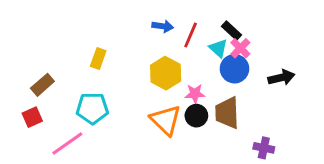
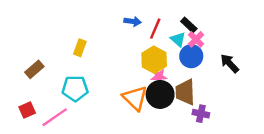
yellow hexagon: (166, 73) -> (154, 60), moved
black arrow: (281, 78) -> (230, 63), turned -120
black circle: (196, 116) -> (160, 94), size x1.5
red square: (32, 117) -> (27, 110), moved
purple cross: (264, 148) -> (201, 114), moved

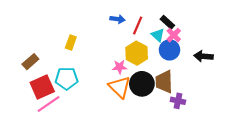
black arrow: (230, 63) -> (203, 56), turned -42
pink star: (159, 77) -> (120, 67), moved
red square: (27, 110) -> (42, 87), moved, size x1.6

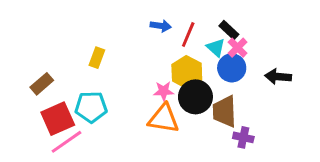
black circle: (142, 84) -> (195, 97), moved
orange triangle: (120, 87) -> (164, 119), turned -35

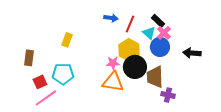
brown rectangle: (42, 84) -> (29, 58), turned -42
red square: (58, 119) -> (40, 82), size x0.6

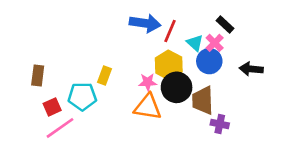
blue arrow: (111, 18) -> (145, 23), size x1.6
black rectangle: (158, 21) -> (225, 24), moved
yellow rectangle: (67, 40) -> (104, 76), moved

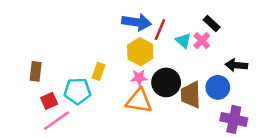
blue circle: (209, 61) -> (218, 87), moved
yellow hexagon: (169, 65) -> (140, 52), moved
purple cross: (220, 124) -> (234, 119), moved, size x1.5

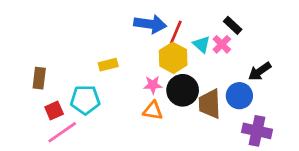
yellow hexagon: (140, 52) -> (173, 58), moved
black arrow: (236, 65) -> (260, 71), turned -40
yellow rectangle: (98, 71) -> (108, 65), moved, turned 56
orange triangle: (139, 101) -> (153, 111), size x0.7

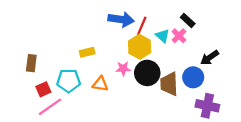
orange triangle: (153, 111) -> (100, 84), moved

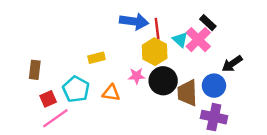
red line: (142, 26) -> (157, 29), turned -30
pink cross: (179, 36) -> (198, 40), size x1.5
cyan pentagon: (69, 81) -> (76, 89), turned 30
purple cross: (207, 106) -> (214, 117), moved

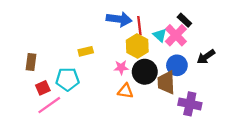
blue circle: (214, 86) -> (177, 65), moved
cyan pentagon: (76, 89) -> (67, 79), turned -30
orange triangle: (111, 93) -> (125, 91), moved

